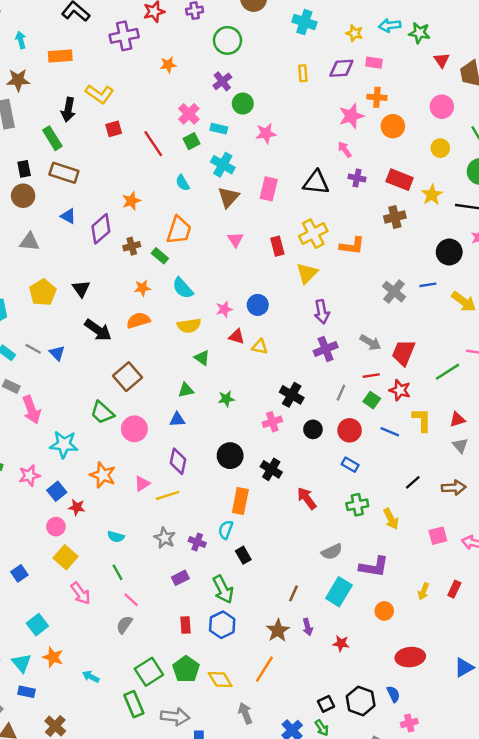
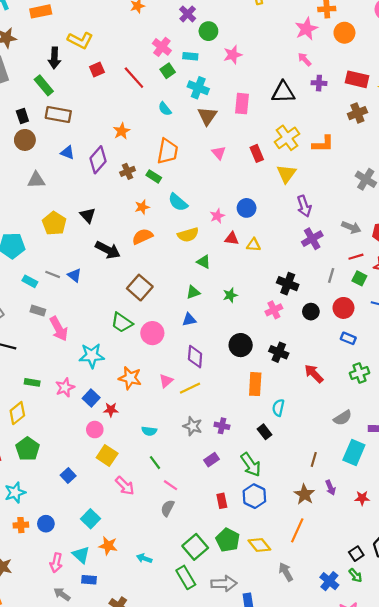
cyan semicircle: (226, 530) -> (278, 408), moved

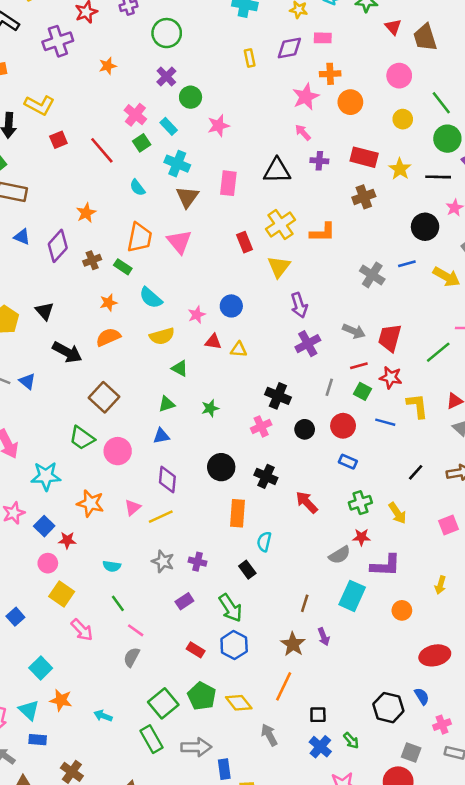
cyan rectangle: (190, 56) -> (169, 126), turned 40
pink triangle: (219, 153) -> (179, 242), moved, size x1.5
red star: (362, 498) -> (361, 537), moved
red rectangle: (222, 501) -> (196, 650), turned -48
black square: (356, 554) -> (318, 715), moved, turned 32

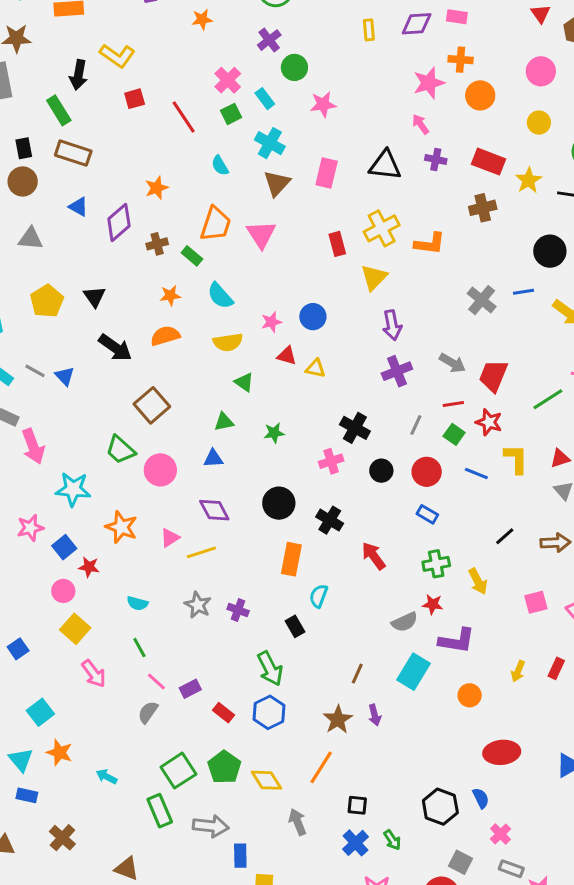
purple diamond: (167, 480) -> (214, 510), turned -40
purple rectangle: (184, 601) -> (190, 689), moved
pink cross: (442, 725) -> (500, 834), turned -30

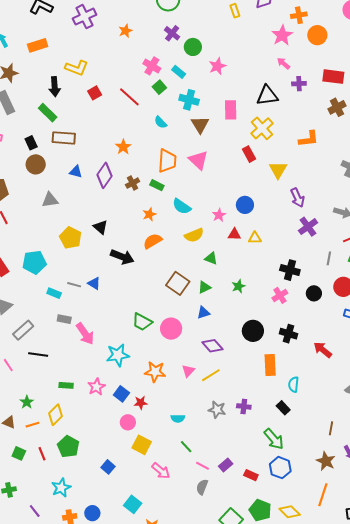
yellow cross: (382, 228) -> (262, 128), moved
brown square: (152, 405) -> (178, 283), moved

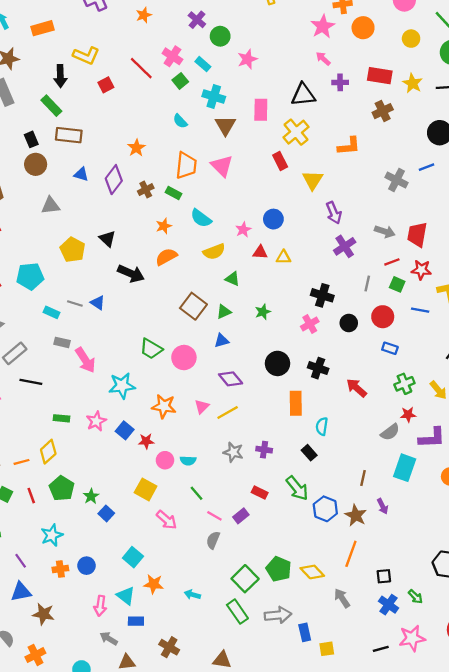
red line: (129, 97) -> (141, 68), moved
green star: (27, 402) -> (91, 496), moved
pink circle: (128, 422) -> (165, 460), moved
blue hexagon: (280, 468) -> (325, 509), moved
red rectangle: (251, 475) -> (260, 492), moved

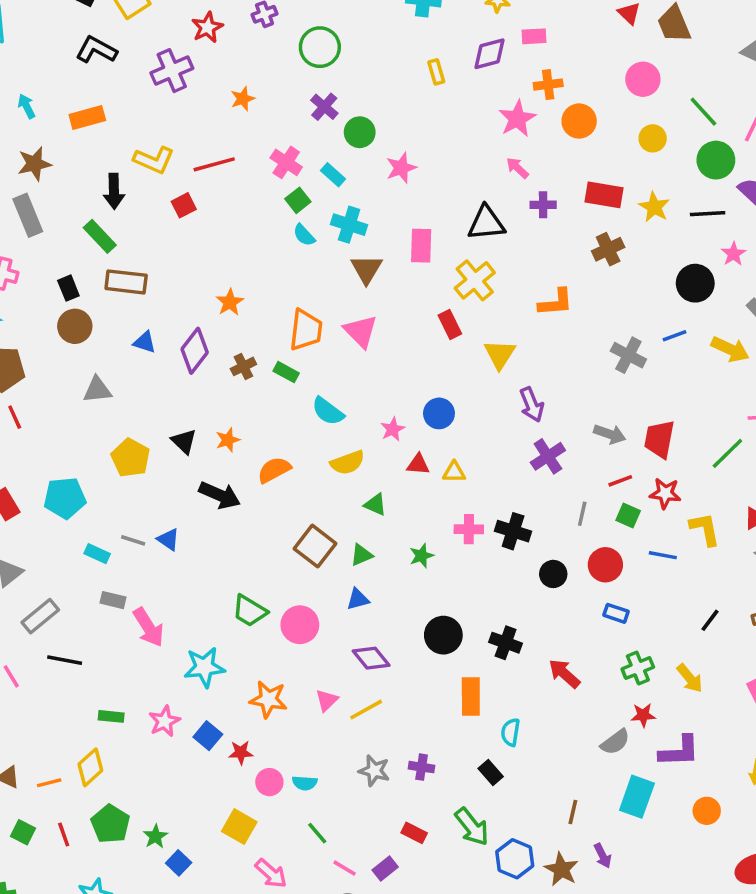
red line: (141, 68) -> (214, 164), moved, turned -60
cyan semicircle: (180, 121) -> (304, 235), moved
orange star: (164, 226) -> (228, 440), moved
pink cross: (310, 324) -> (469, 529), moved, turned 30

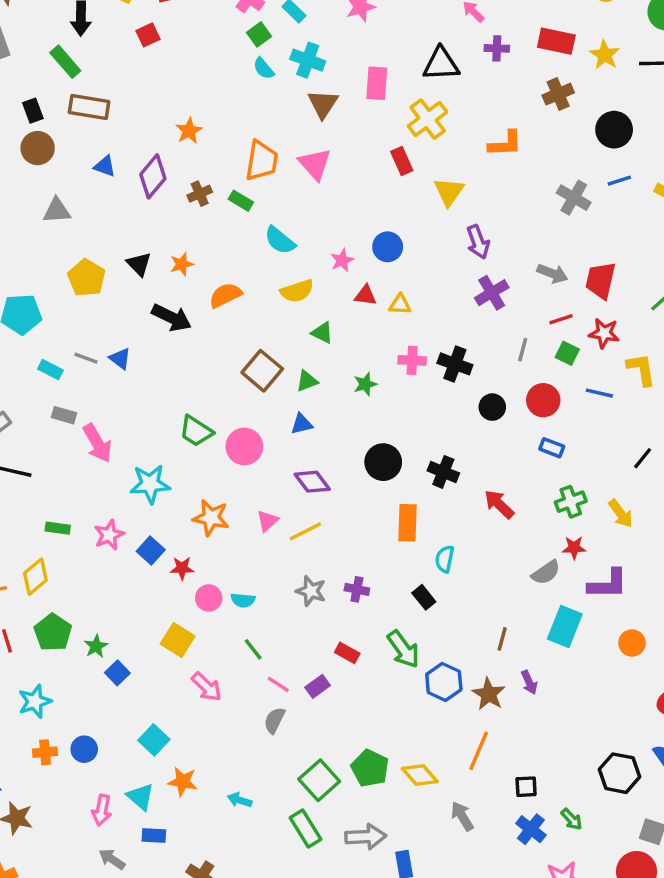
black circle: (695, 283) -> (614, 130), moved

